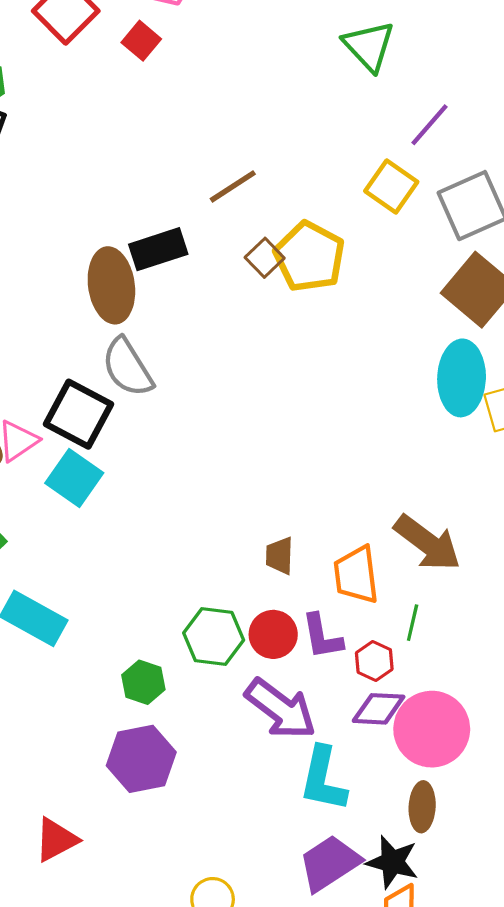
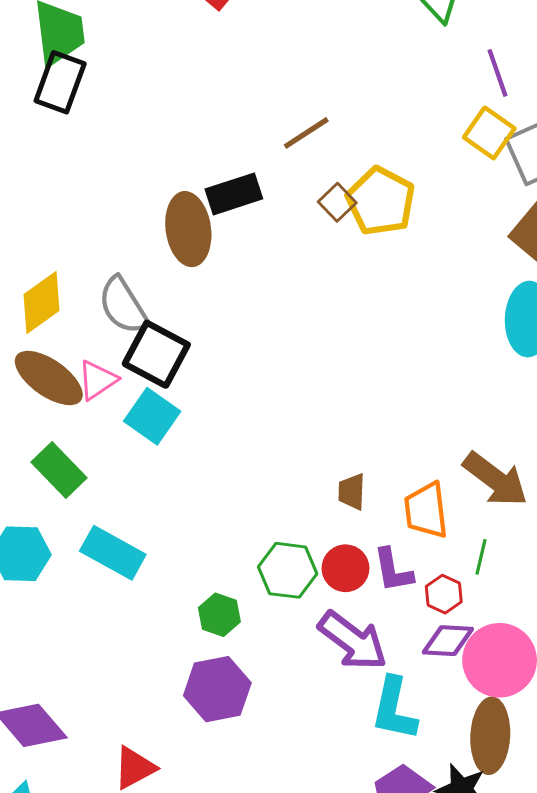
purple line: (430, 125) -> (497, 73), turned -60
yellow square: (391, 186) -> (489, 133), moved
gray semicircle: (127, 367) -> (123, 306), moved
brown ellipse: (422, 807) -> (490, 736), size x1.5

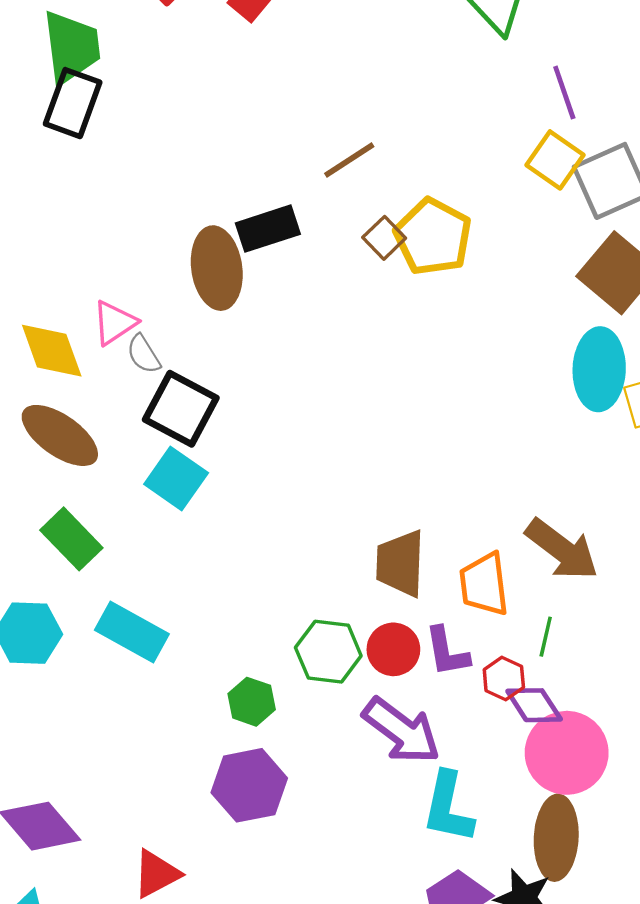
yellow diamond: (41, 302) -> (52, 351), turned -74
gray semicircle: (123, 306) -> (144, 354), size x0.6
pink triangle: (97, 380) -> (114, 323), moved
brown trapezoid: (352, 492) -> (400, 563), size x1.6
purple diamond: (448, 641) -> (534, 705), moved, turned 54

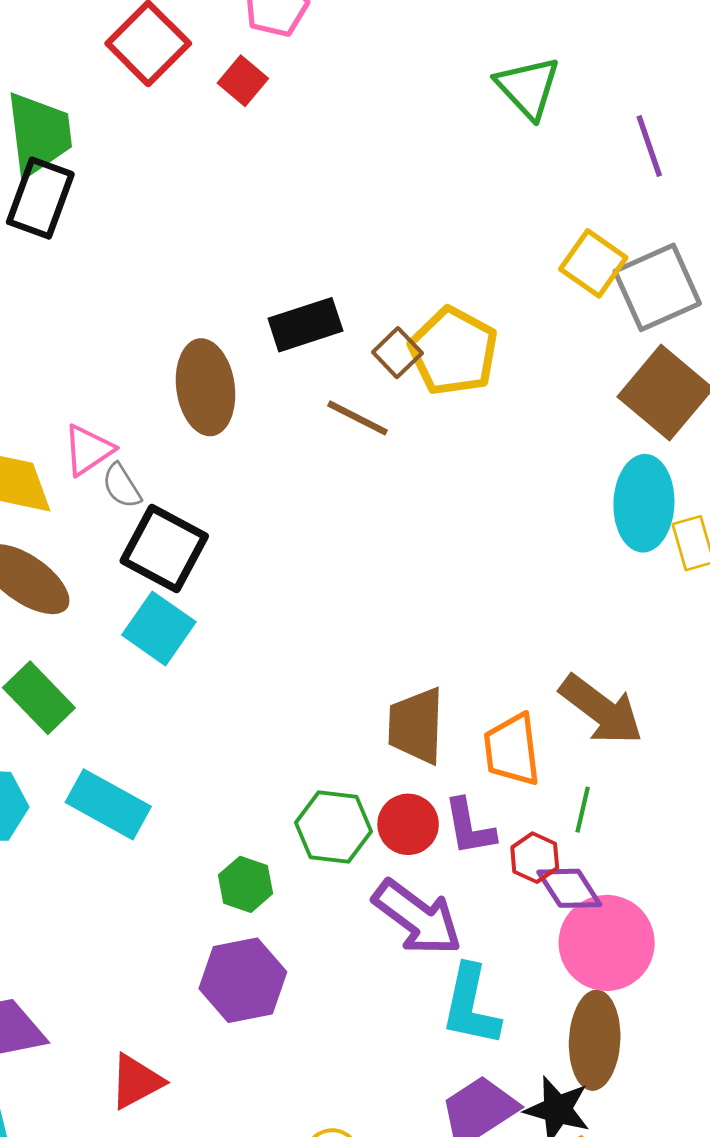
purple line: (564, 93) -> (649, 146), moved
brown line: (349, 160) -> (357, 418), moved, turned 60
black rectangle: (268, 229) -> (305, 325), moved

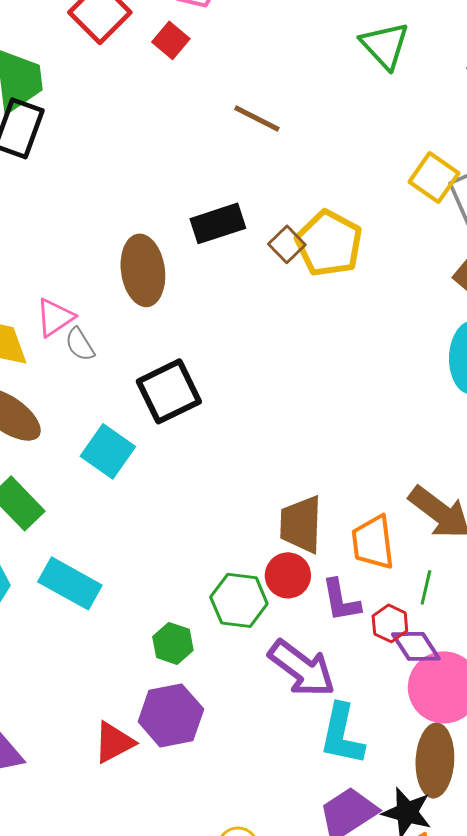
brown line: (357, 418) -> (257, 118), moved
black square: (164, 548) -> (169, 391), moved, turned 36
red circle: (408, 824) -> (288, 575), moved
red triangle: (136, 1081) -> (114, 742), moved

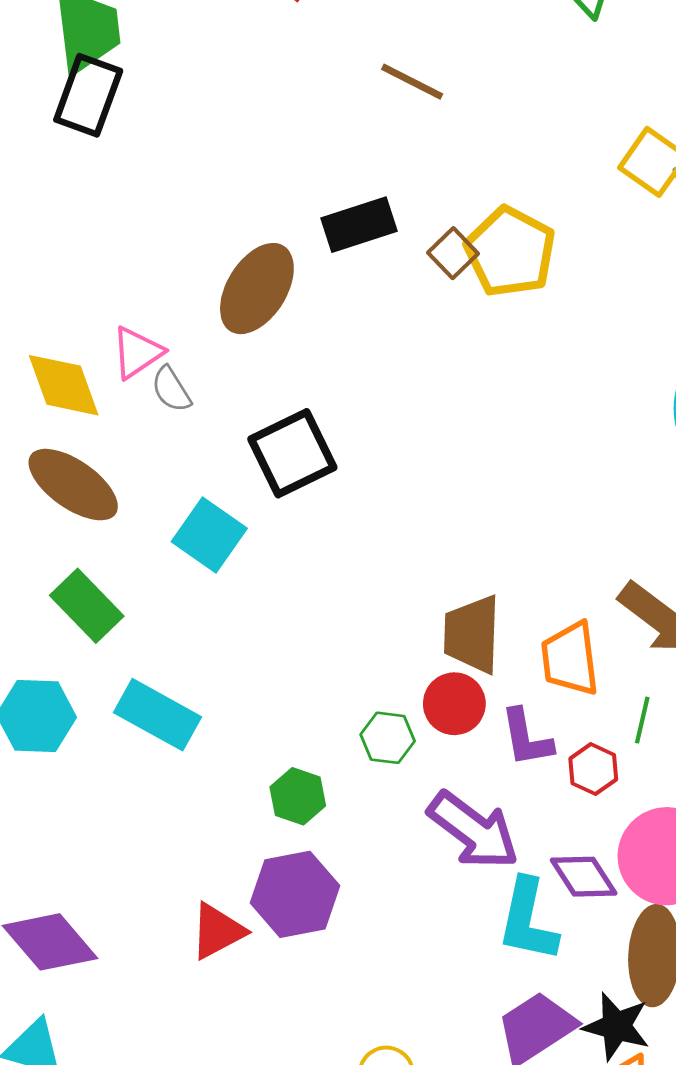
brown ellipse: (143, 270) -> (257, 289), turned 40
green hexagon: (239, 600) -> (388, 738), size x0.7
purple diamond: (416, 646) -> (584, 877), moved

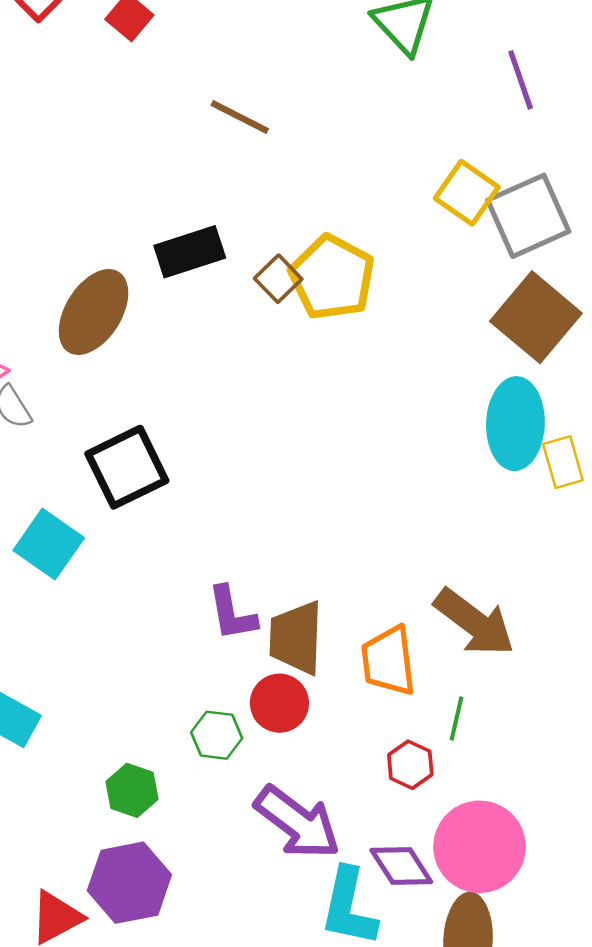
purple L-shape: (526, 738) -> (232, 613), moved

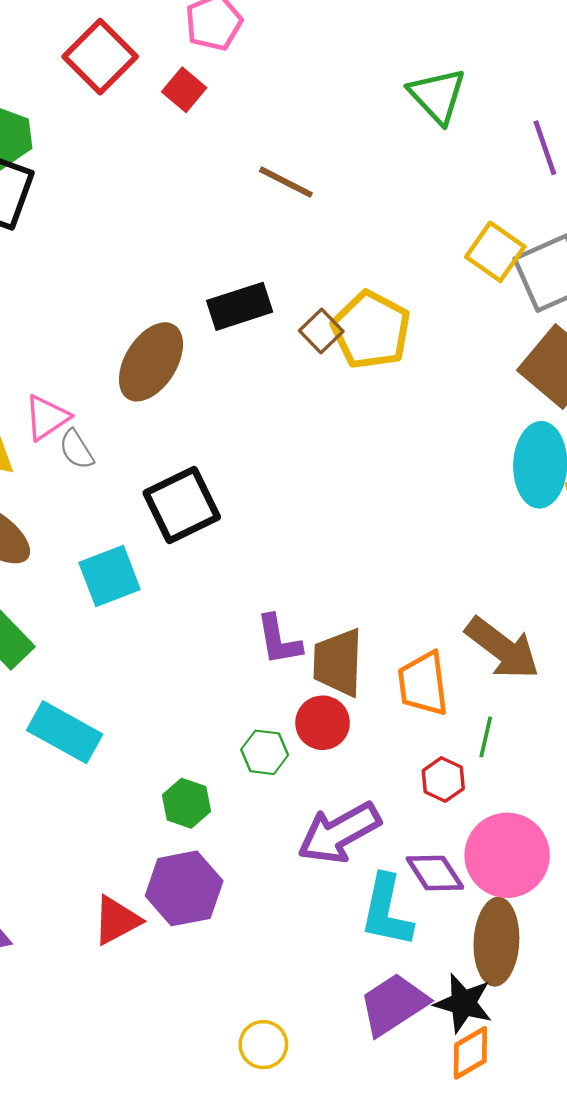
cyan square: (49, 544) -> (110, 576), turned 34
purple arrow: (297, 822) -> (339, 833), turned 114

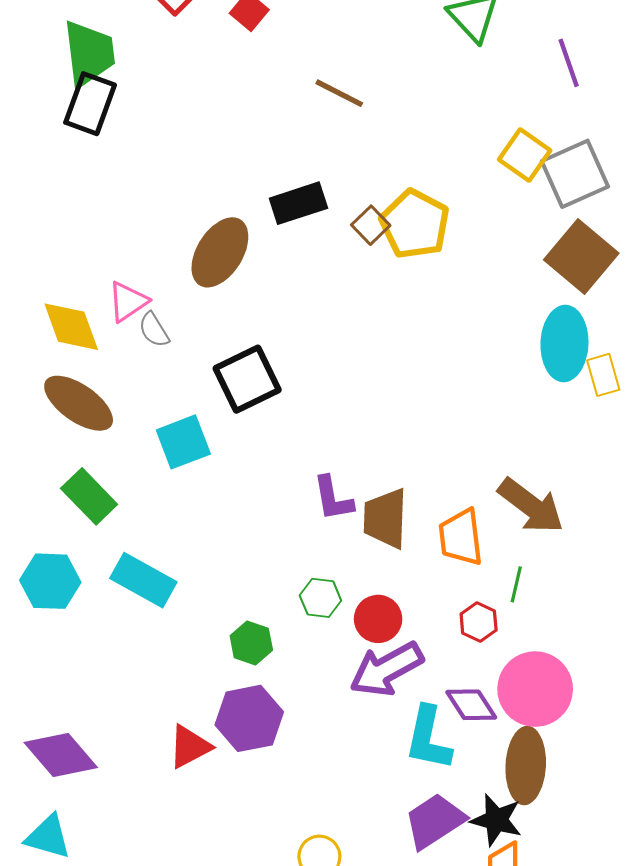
red circle: (323, 723) -> (378, 619), moved

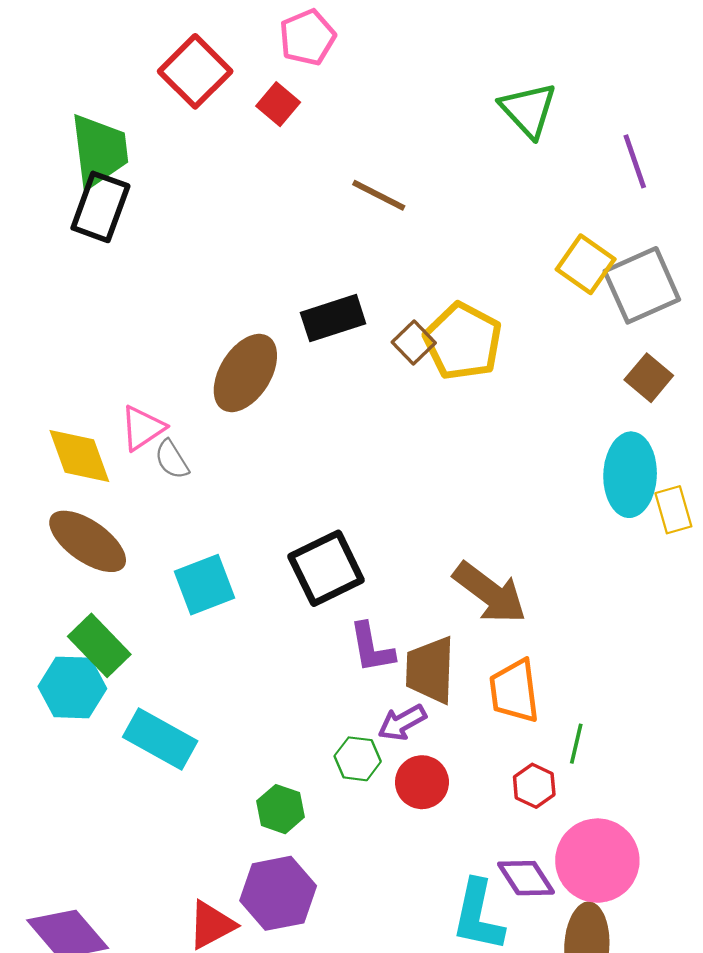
brown square: (581, 257) -> (649, 378), size x0.6
black square: (247, 379) -> (326, 568), moved
brown arrow: (531, 506) -> (490, 593), moved
cyan hexagon: (50, 581) -> (72, 687), moved
purple arrow: (386, 669) -> (402, 723), moved, size x0.6

